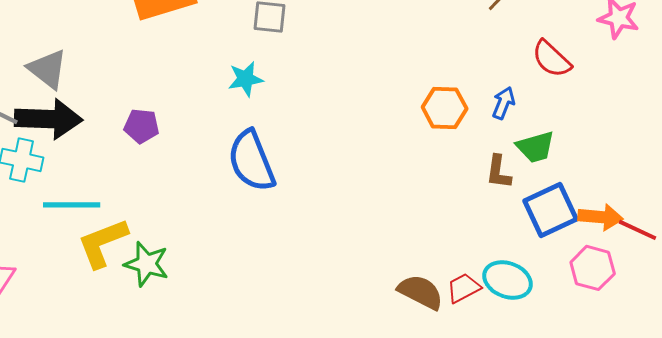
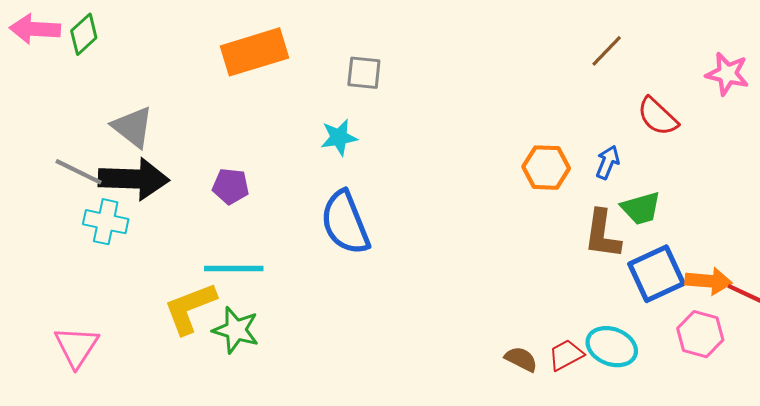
brown L-shape: (499, 172) -> (602, 234), size x1.4
cyan line: (72, 205) -> (234, 269), moved
brown semicircle: (421, 292) -> (521, 359), size x0.7

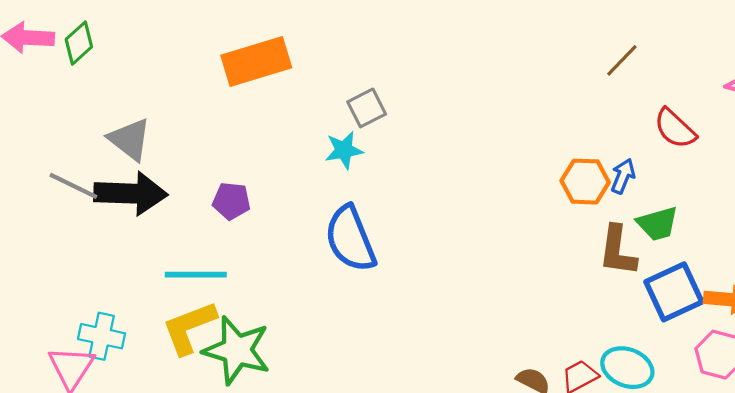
gray square: (364, 73) -> (367, 108), moved, turned -33
orange hexagon: (546, 168) -> (585, 182), moved
cyan cross: (106, 222) -> (102, 336), moved
cyan line: (234, 269) -> (196, 275), moved
green star: (236, 330) -> (237, 350), size x1.4

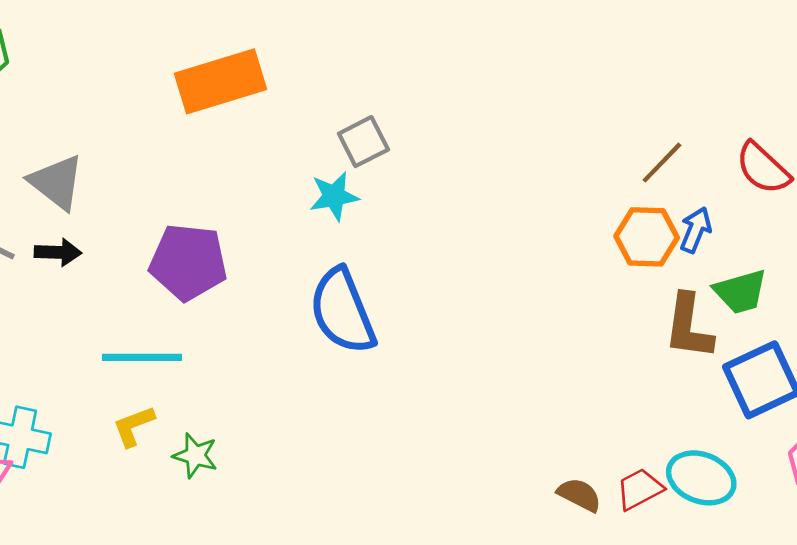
brown line: (622, 60) -> (662, 163), moved
black arrow: (131, 193) -> (58, 252), size x0.5
purple pentagon: (231, 201) -> (188, 262), size x1.6
yellow L-shape: (189, 328) -> (134, 426), size x0.6
green star: (237, 350) -> (195, 455), size x0.5

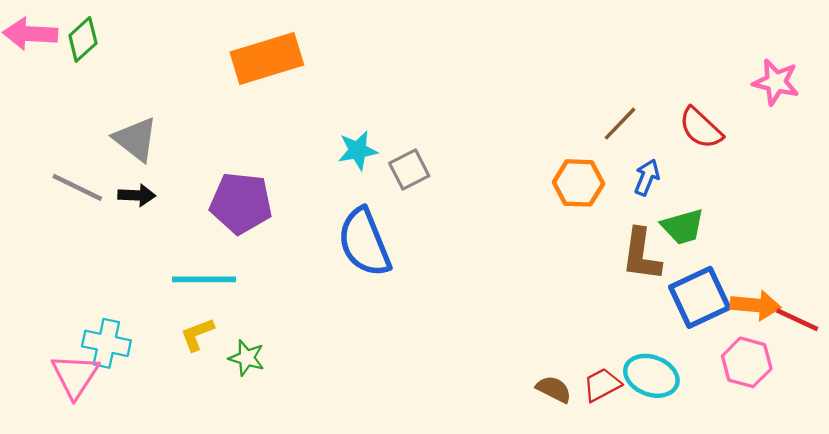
gray square: (363, 142) -> (409, 169), moved
orange hexagon: (647, 237) -> (579, 183), moved

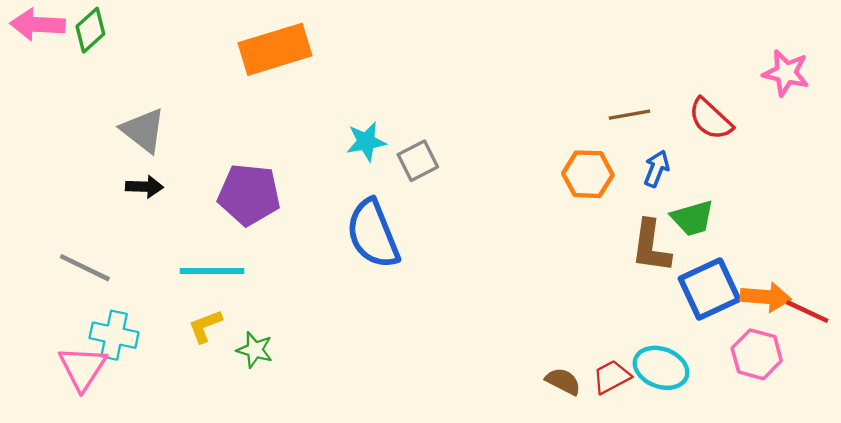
brown line: (620, 124) -> (630, 115), turned 36
gray line: (77, 187) -> (85, 268), moved

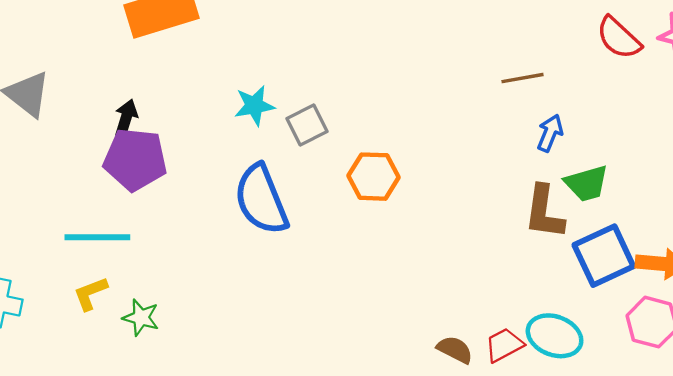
red semicircle: (711, 119) -> (619, 38), moved
orange hexagon: (588, 174) -> (373, 177), moved
black arrow: (144, 187) -> (126, 118), moved, turned -75

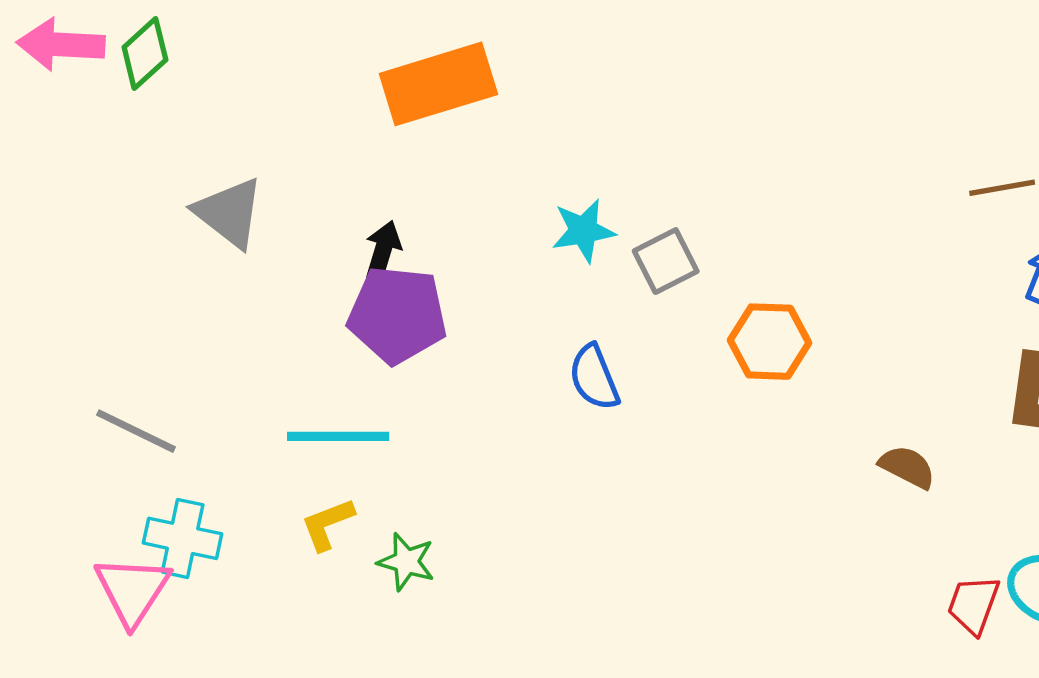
blue semicircle: (261, 199) -> (594, 377), size x0.6
red trapezoid: (504, 345) -> (973, 605), turned -42
brown semicircle: (455, 350) -> (907, 467), moved

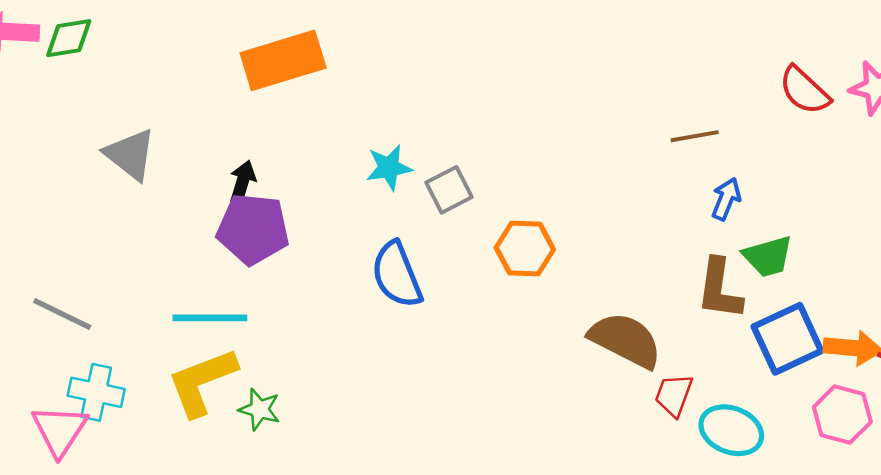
green diamond: (145, 53) -> (69, 38), turned 33
blue semicircle: (594, 377) -> (397, 275), size x1.4
brown semicircle: (907, 467) -> (625, 340), size x1.8
yellow L-shape: (327, 524) -> (202, 382), size x1.8
red trapezoid: (973, 605) -> (674, 395), moved

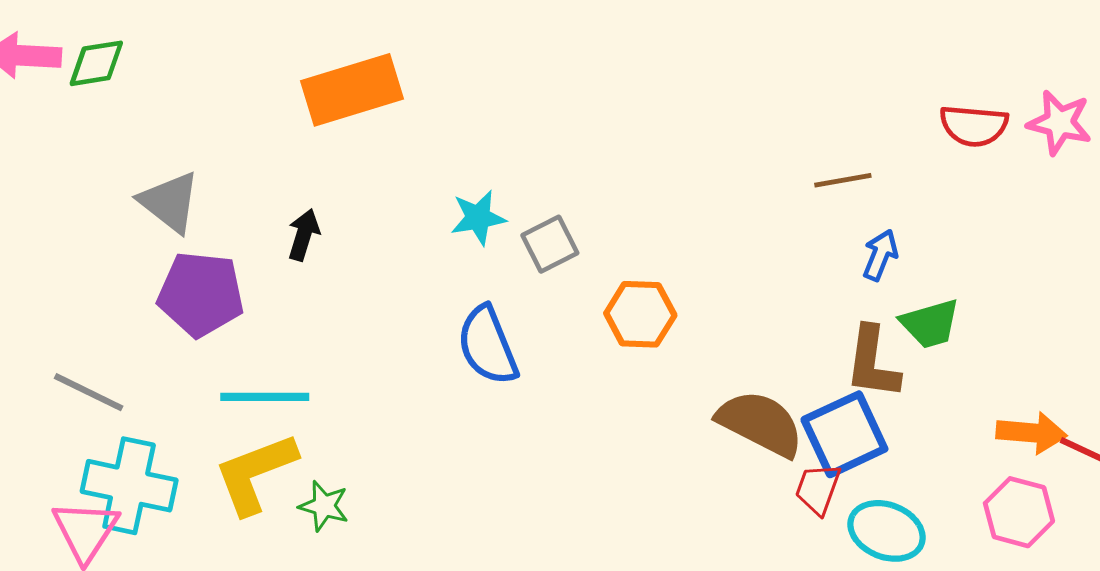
red semicircle: (804, 90) -> (974, 126), turned -38
purple pentagon: (253, 229) -> (201, 294), moved
blue square: (787, 339) -> (844, 434), moved
cyan cross: (96, 392) -> (129, 486), size x1.4

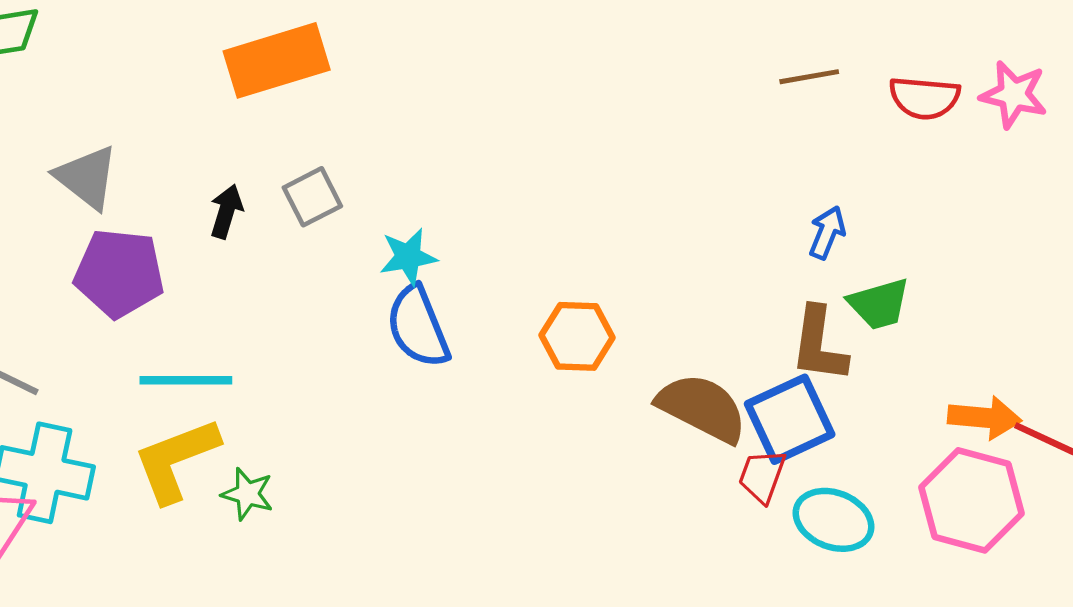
brown line: (843, 180) -> (809, 77), moved
cyan star: (478, 218) -> (408, 257), moved
gray square: (550, 244) -> (312, 197), moved
orange hexagon: (640, 314) -> (577, 336), moved
pink hexagon: (1019, 512) -> (972, 500), size x1.4

